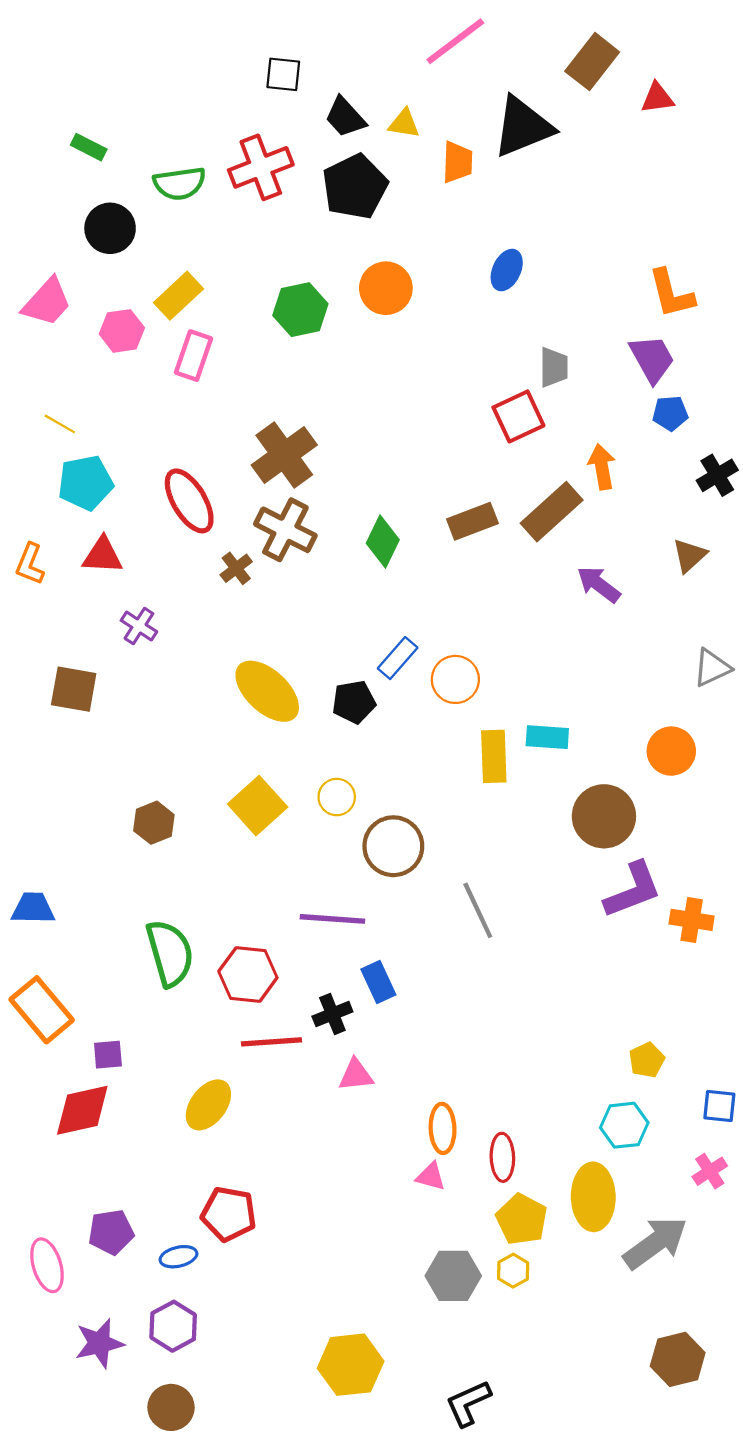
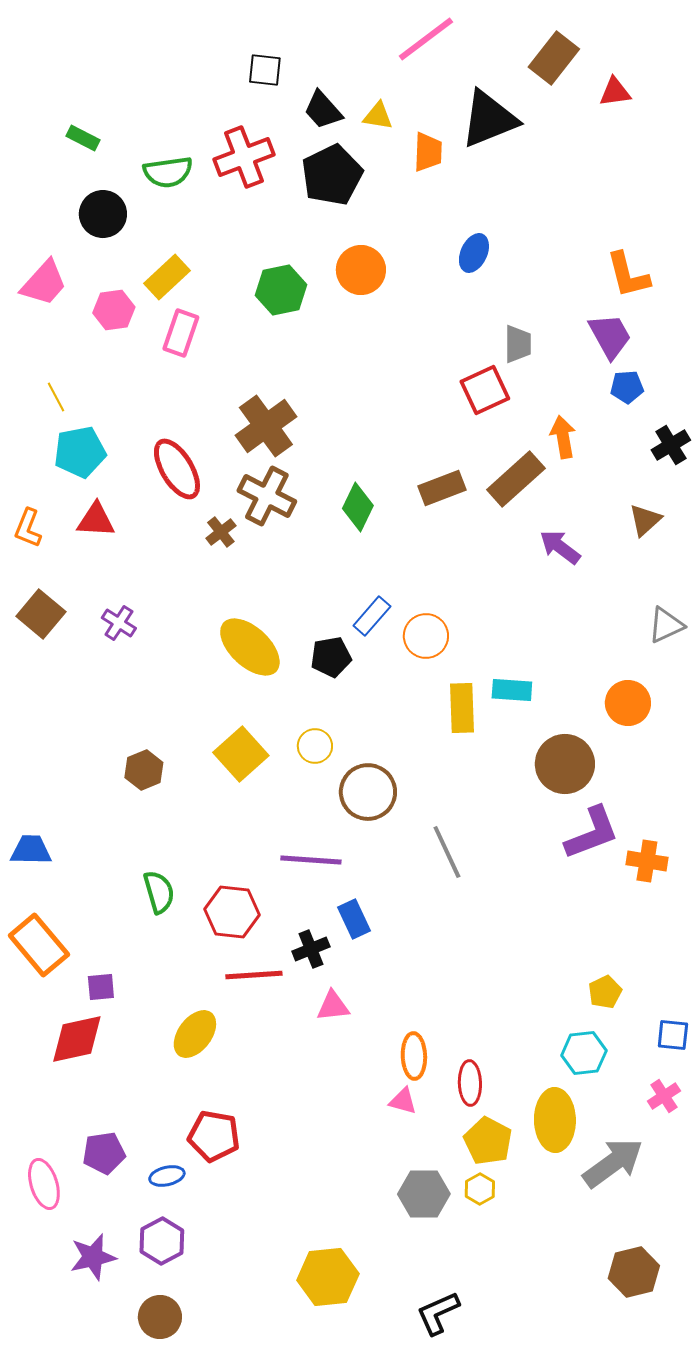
yellow line: (60, 424) -> (56, 397), turned 32
purple cross: (139, 626) -> (119, 623), moved
brown square: (74, 689) -> (41, 614), moved, turned 30
green semicircle: (170, 953) -> (159, 892), size x0.7

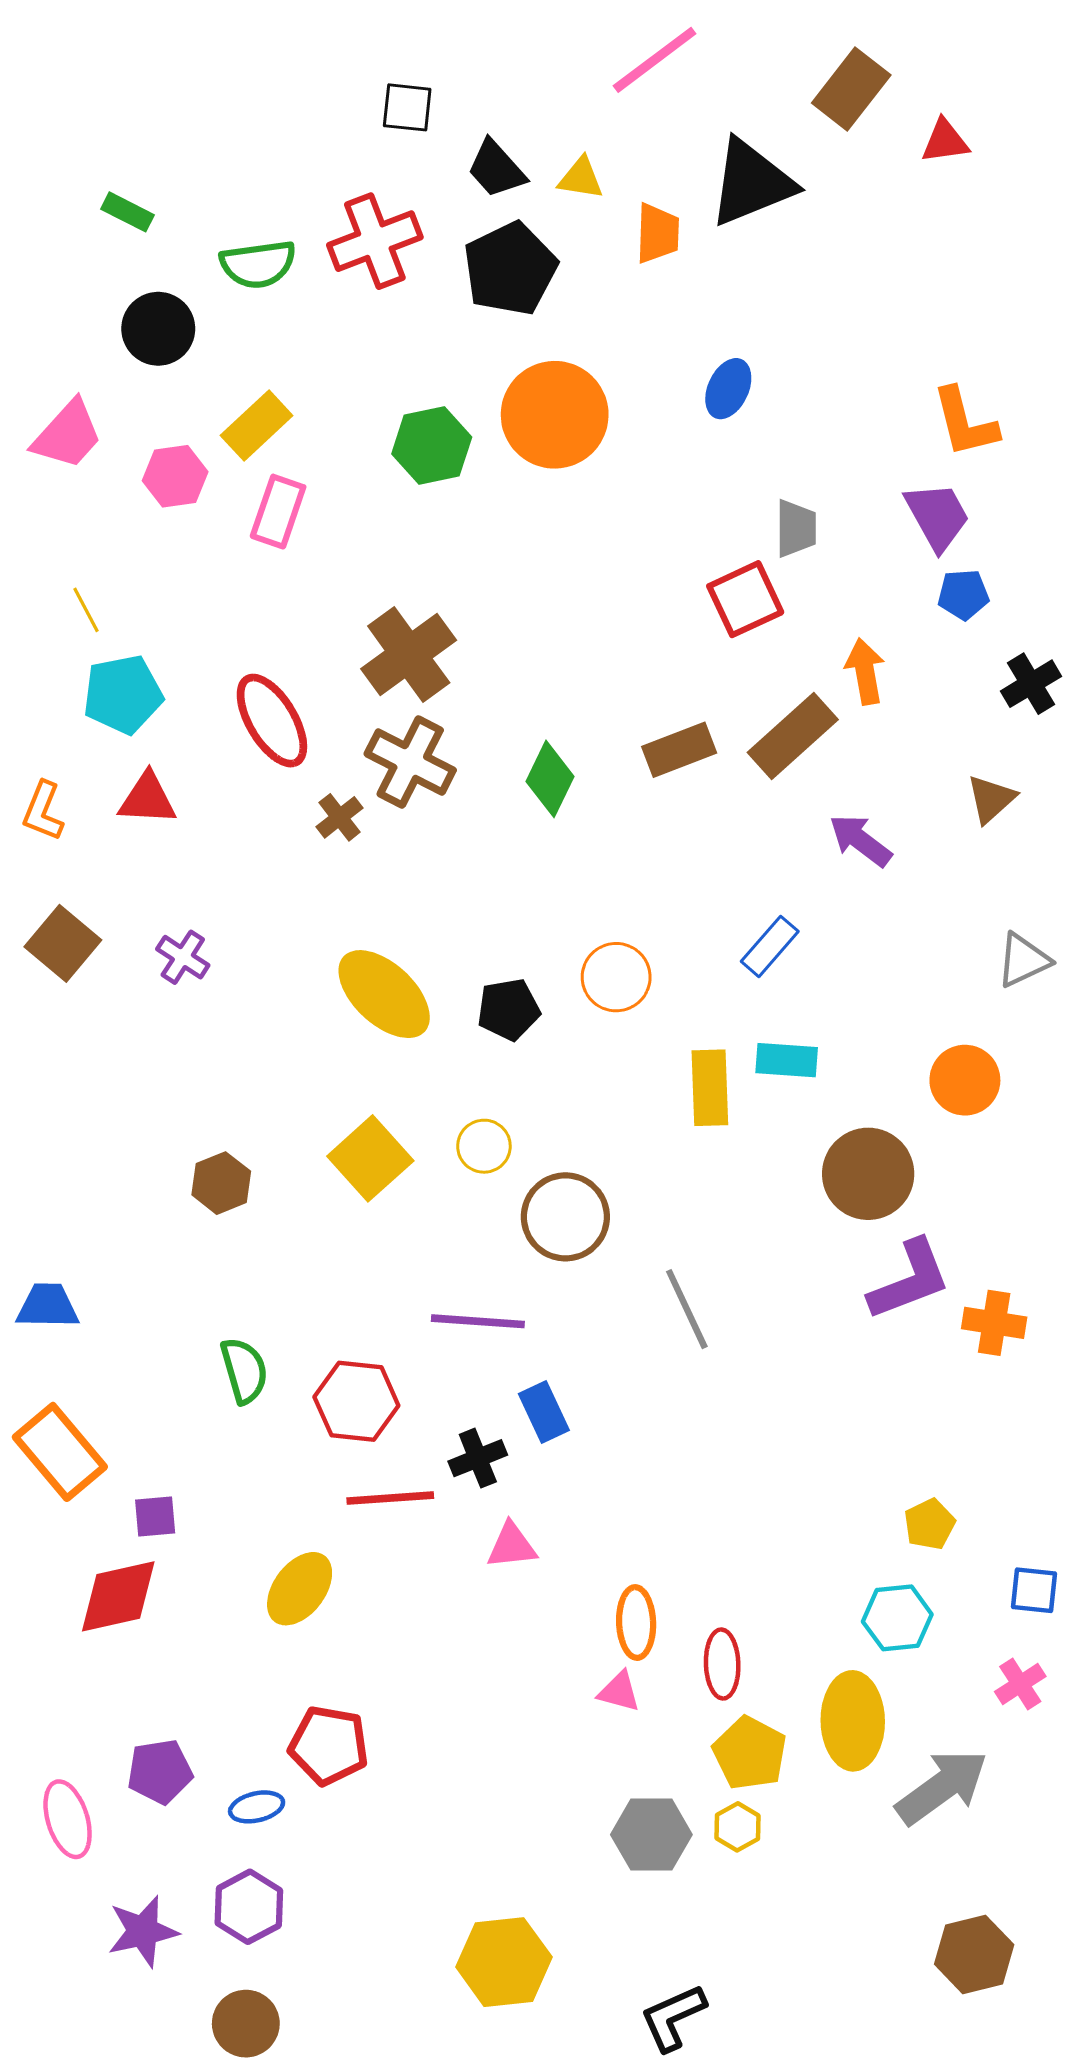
orange circle: (361, 270) -> (555, 415), size x1.4
blue rectangle: (372, 616) -> (770, 946), moved
orange circle: (426, 636) -> (616, 977), moved

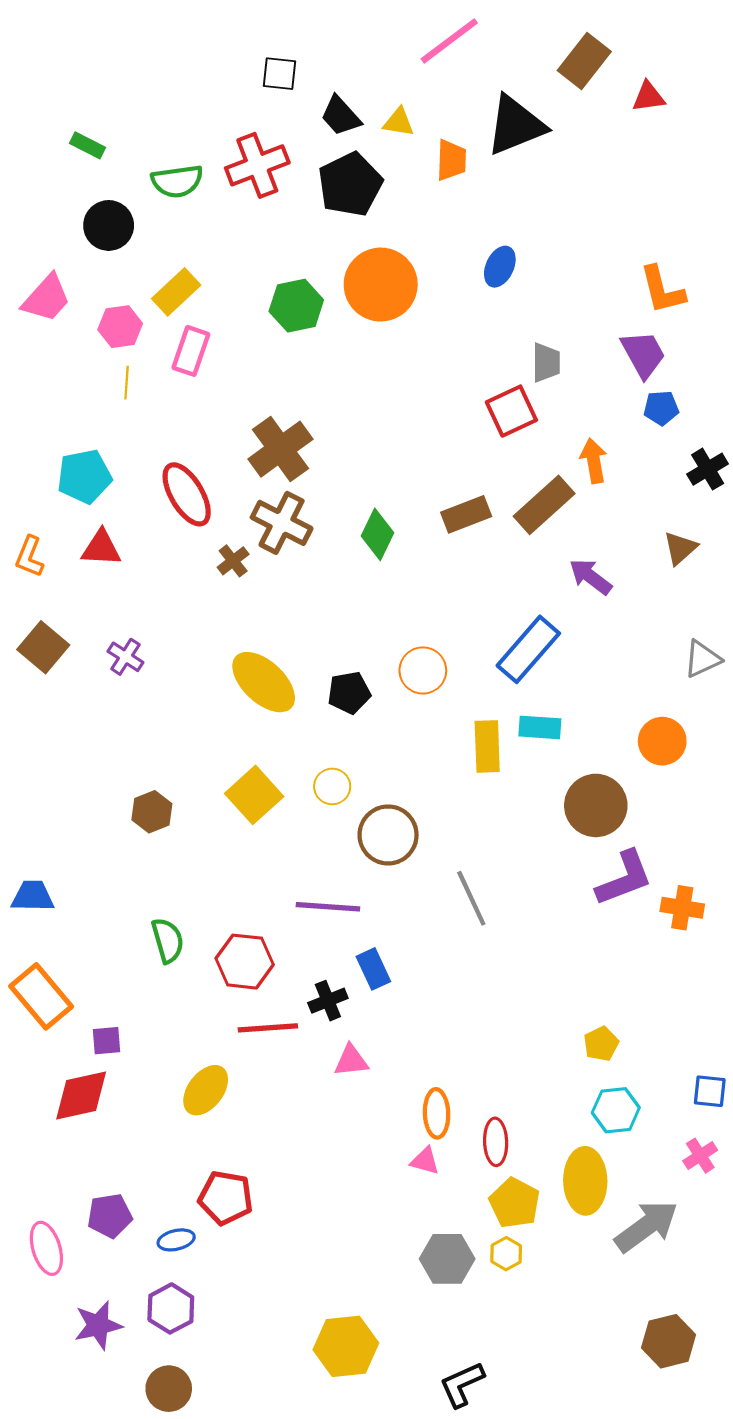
yellow line: (86, 610) -> (127, 383), moved, turned 32
blue rectangle: (770, 946) -> (528, 649), size x1.6
yellow pentagon: (930, 1524) -> (601, 1044), moved

